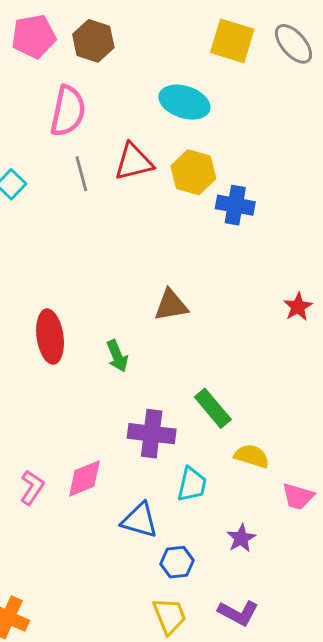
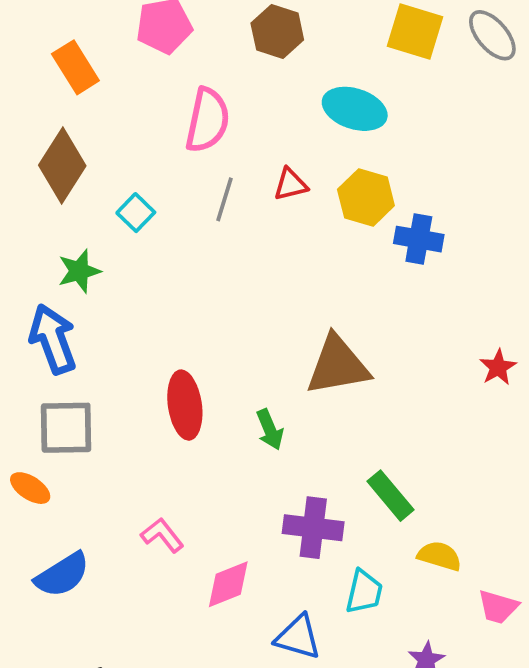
brown hexagon: (93, 41) -> (277, 31), moved
red triangle: (134, 162) -> (291, 184), size x0.7
gray line: (81, 174) -> (224, 199), turned 32
brown triangle: (171, 305) -> (338, 365), size x1.5
pink L-shape: (32, 487) -> (162, 535), moved, turned -72

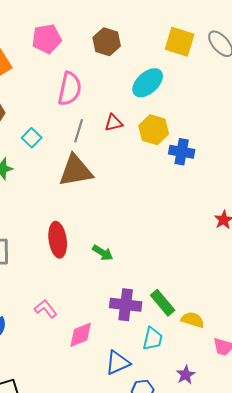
cyan ellipse: (355, 109) -> (148, 83), turned -60
brown triangle: (338, 365) -> (76, 171), moved
green arrow: (270, 430) -> (103, 253), turned -35
green rectangle: (390, 496) -> (163, 303), moved
blue triangle: (298, 637) -> (118, 363), turned -40

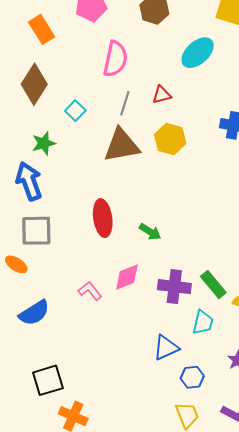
yellow hexagon: (154, 130) -> (170, 139), moved
pink diamond: (81, 335) -> (127, 277), moved

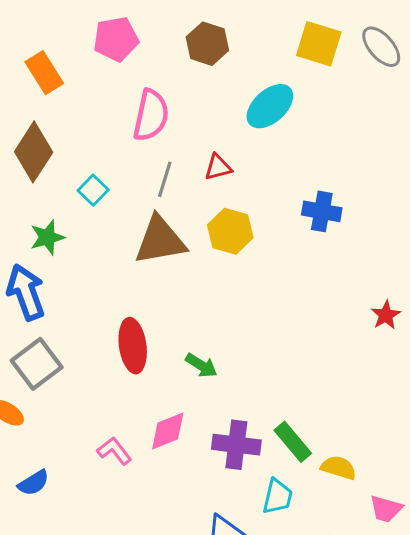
gray square: (36, 231) -> (37, 364), turned -36
blue semicircle: (34, 313) -> (34, 483), size x0.7

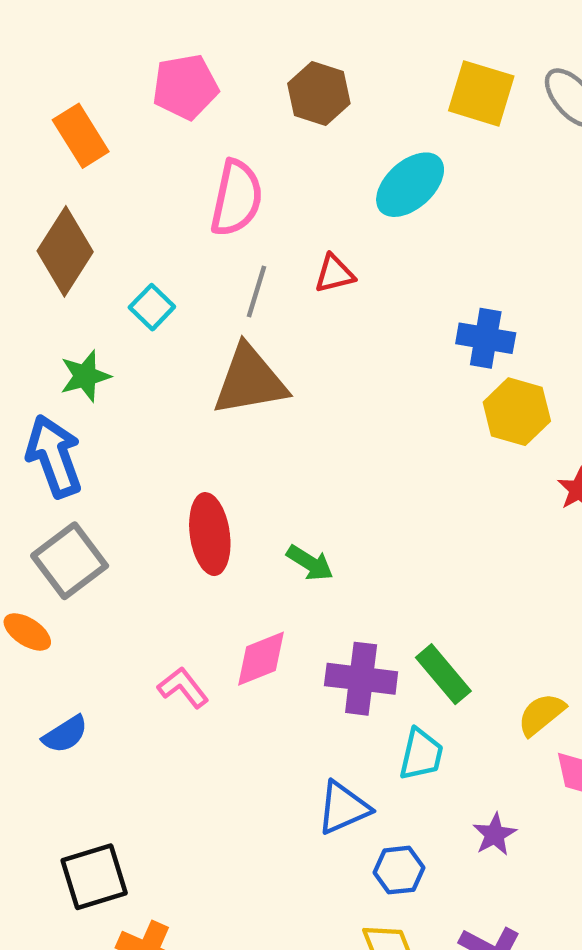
yellow hexagon: (230, 231) -> (517, 412), moved
yellow semicircle: (339, 468) -> (541, 714), moved, turned -56

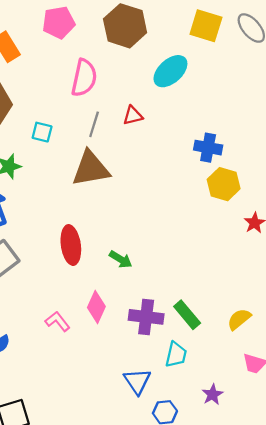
brown hexagon: (319, 93) -> (125, 26), size x1.4
cyan square: (152, 307) -> (42, 132), turned -30
pink diamond: (261, 659) -> (96, 307), turned -44
yellow semicircle: (541, 714) -> (239, 319), moved
blue triangle: (343, 808) -> (137, 381), turned -40

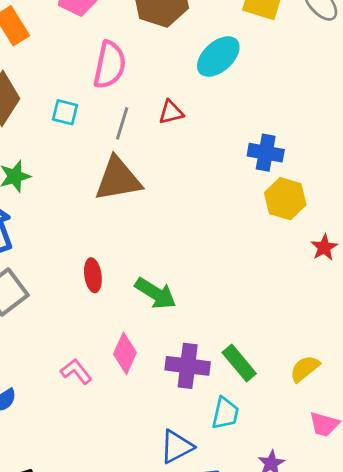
cyan square: (42, 132) -> (65, 112), moved
red ellipse: (71, 245) -> (93, 275), size x0.7
green arrow: (121, 259) -> (156, 293), size x1.4
blue triangle: (137, 381) -> (177, 447), turned 36

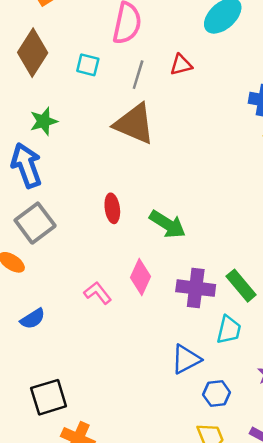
brown triangle: (118, 179) -> (134, 124), turned 33

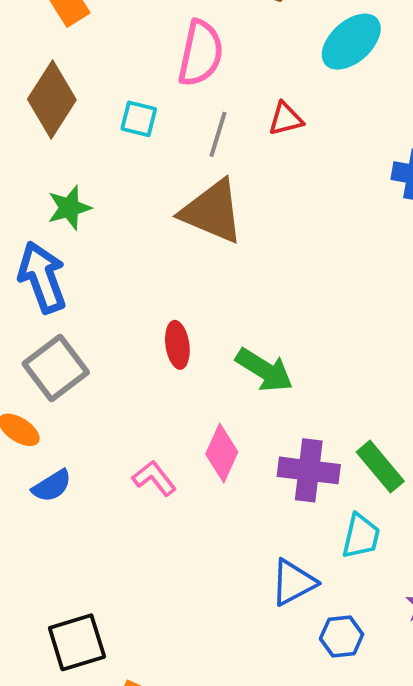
blue semicircle: (33, 319) -> (52, 486), moved

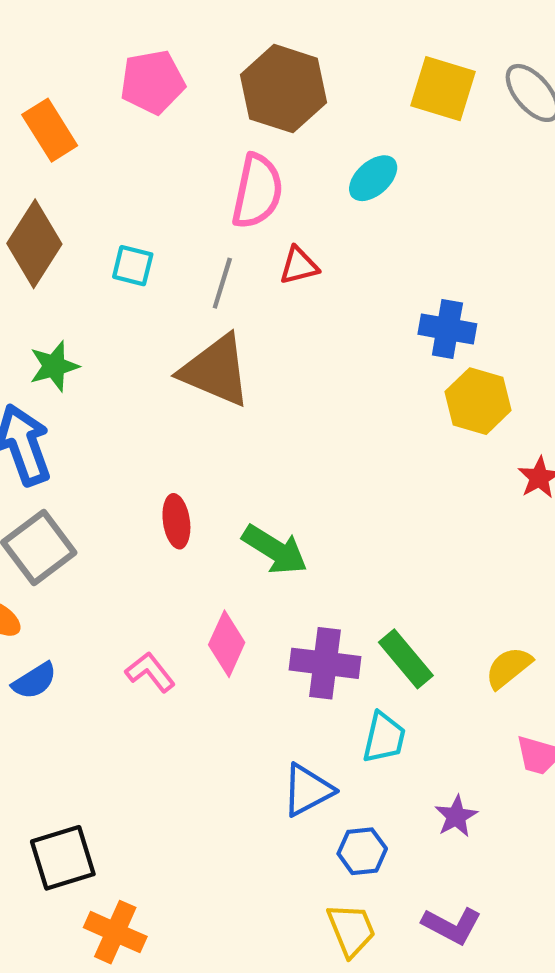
cyan ellipse: (351, 42) -> (373, 178), size x0.7
pink semicircle: (201, 53) -> (257, 191), moved

